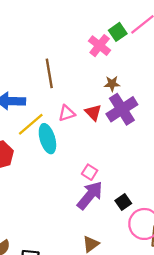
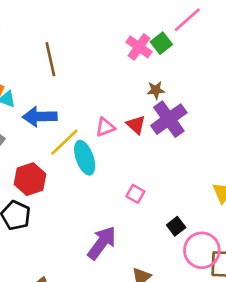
green square: (118, 32) -> (161, 43), moved
brown line: (49, 73) -> (50, 59), moved
purple arrow: (90, 195) -> (102, 243), moved

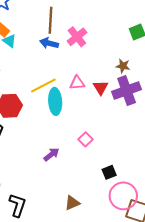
pink cross: (139, 47) -> (77, 37), moved
blue arrow: (40, 117) -> (49, 43), moved, size x0.7
purple arrow: (102, 243) -> (51, 154), moved, size x0.6

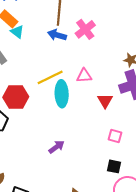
red triangle: (101, 88) -> (105, 101), moved
pink square: (86, 139) -> (115, 136), moved, turned -32
black square: (109, 172) -> (114, 166), turned 32

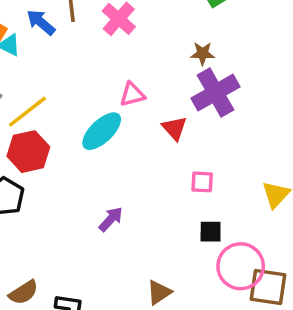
blue arrow: (57, 35) -> (41, 22), moved, turned 36
yellow line: (50, 77) -> (27, 112), moved
cyan ellipse: (62, 94) -> (102, 131), turned 60

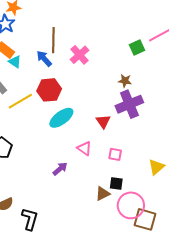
blue arrow: (41, 22) -> (44, 59), moved
pink triangle: (132, 94) -> (84, 148), moved, turned 42
red hexagon: (28, 152) -> (49, 90), moved
brown triangle: (159, 292) -> (103, 194), moved

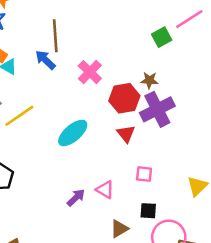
pink cross: (79, 55) -> (90, 72), moved
red hexagon: (49, 90) -> (124, 98), moved
pink triangle: (84, 148) -> (105, 190), moved
brown triangle: (103, 194) -> (119, 229), moved

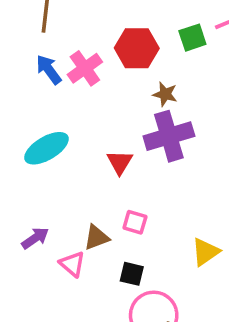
blue arrow: (45, 60) -> (49, 70), moved
red hexagon: (124, 98) -> (137, 48), moved
pink triangle: (105, 190) -> (72, 264), moved
brown triangle: (119, 229) -> (96, 237), moved

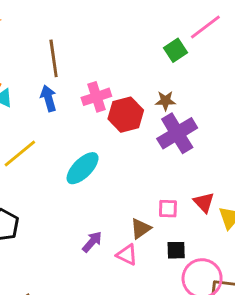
red hexagon: (137, 48) -> (126, 115), moved
pink cross: (85, 68) -> (96, 97), turned 32
blue arrow: (49, 70) -> (48, 98), moved, turned 35
red triangle: (120, 162) -> (204, 202), moved

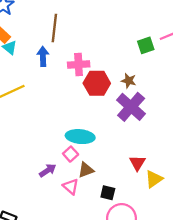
purple cross: (177, 133) -> (131, 107), turned -32
cyan ellipse: (83, 168) -> (80, 137), moved, turned 36
pink square: (168, 209) -> (71, 154), moved, turned 32

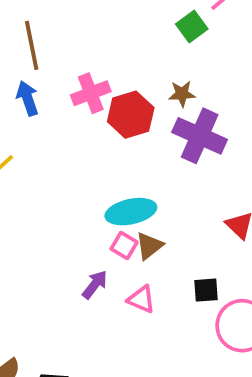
brown triangle: (86, 170) -> (149, 246), moved

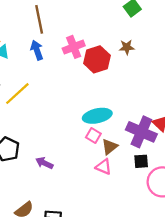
purple cross: (200, 136) -> (141, 132), moved
brown triangle: (149, 246) -> (110, 147), moved
purple arrow: (95, 285) -> (44, 163), moved, turned -102

